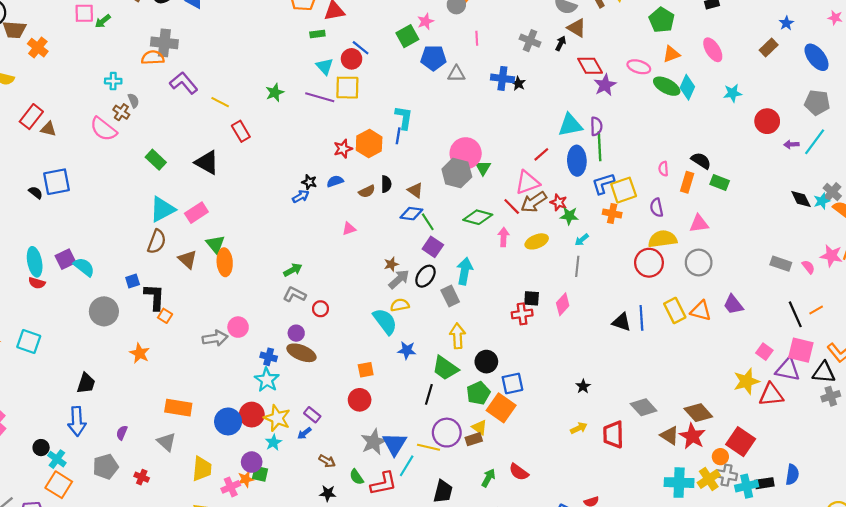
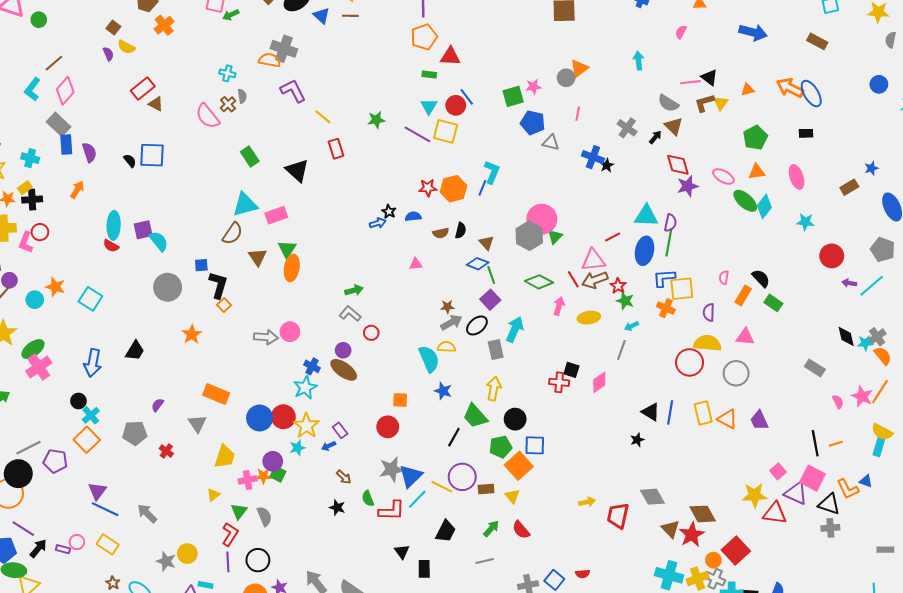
gray rectangle: (781, 264) -> (815, 368), moved
black star: (583, 386) -> (637, 440), moved
blue arrow: (77, 421) -> (93, 363), moved
yellow triangle: (479, 427) -> (512, 496), moved

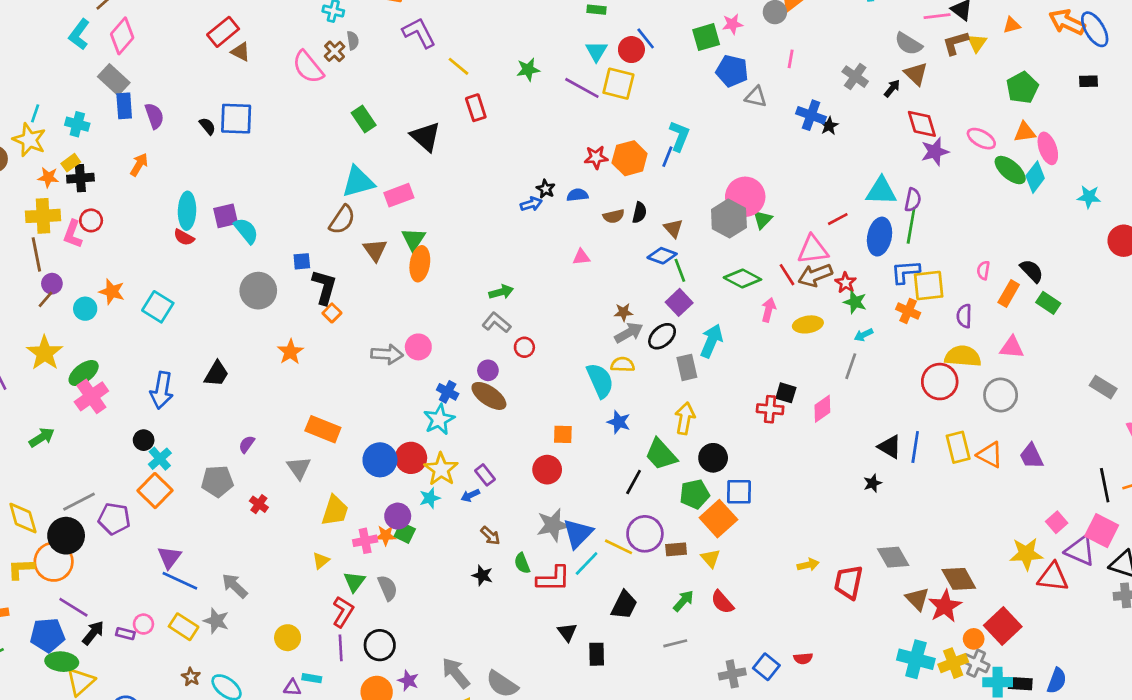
pink ellipse: (797, 177) -> (1048, 148), moved
gray star: (166, 561) -> (216, 621), moved

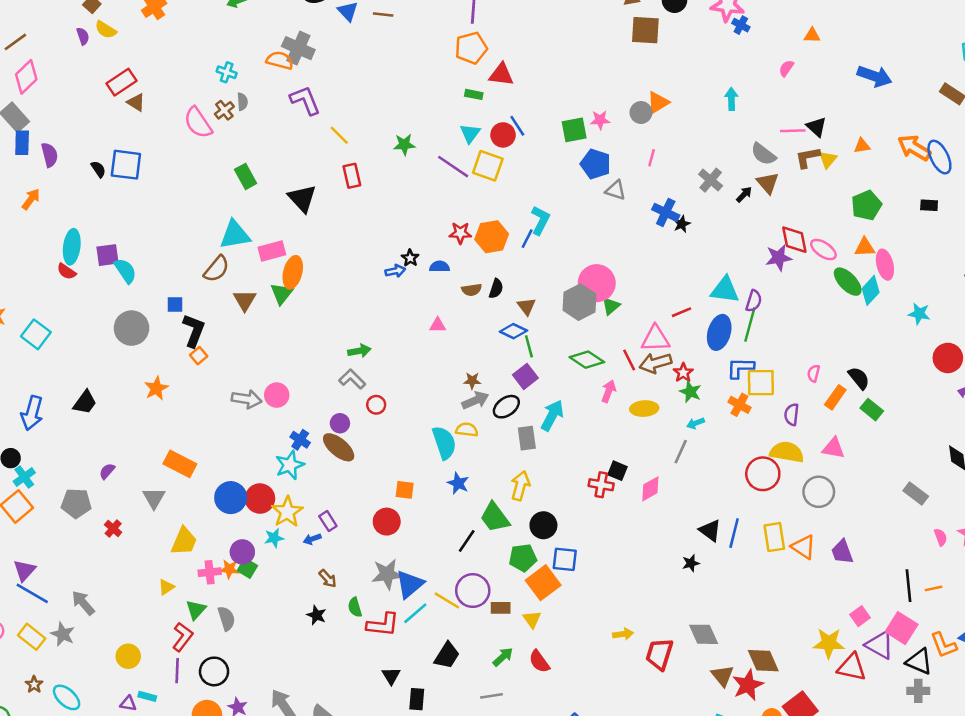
red diamond: (922, 124) -> (794, 240), moved
orange ellipse: (420, 264) -> (293, 272), moved

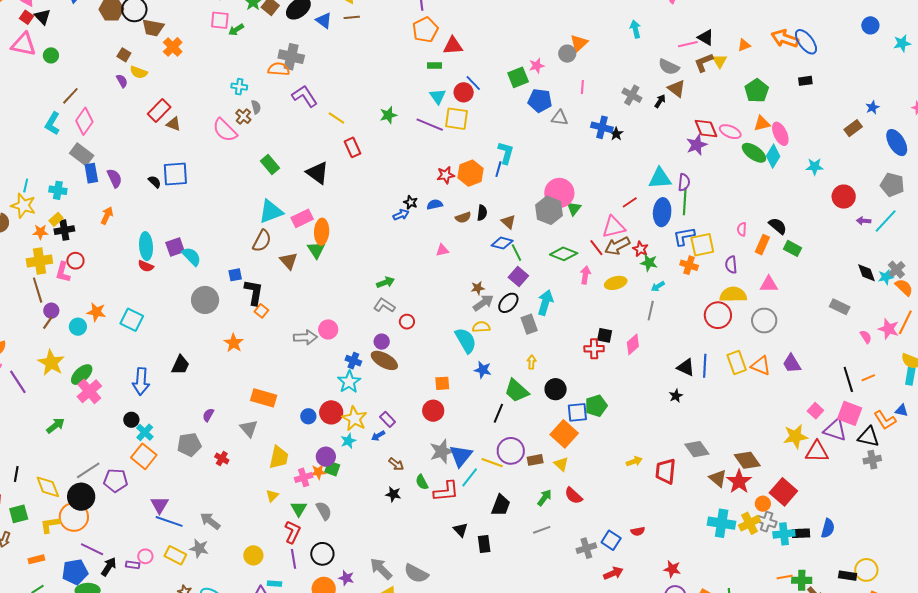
yellow arrow: (520, 486) -> (532, 362), size x0.6
blue circle: (231, 498) -> (308, 416), size x0.6
green pentagon: (523, 558) -> (596, 406), moved

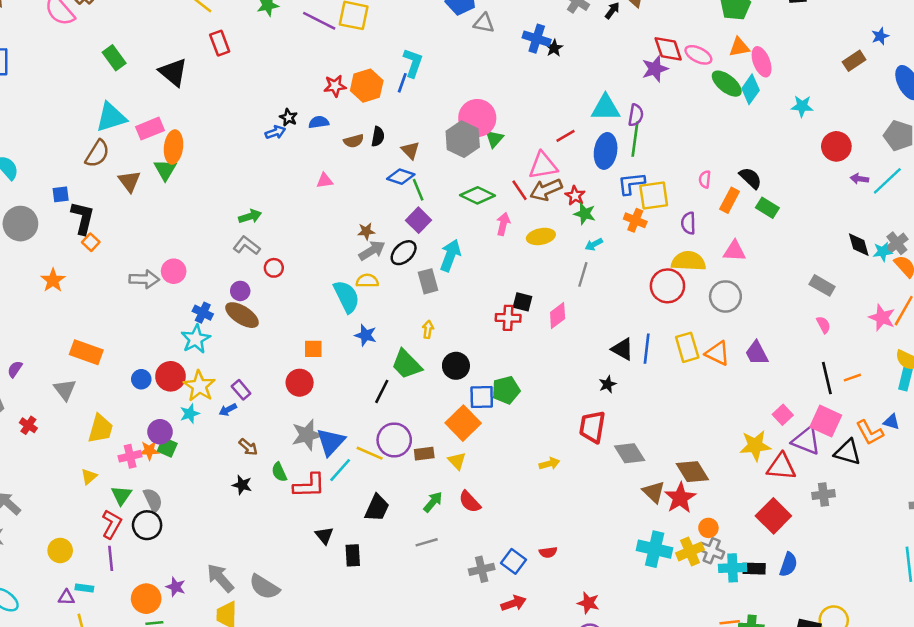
pink semicircle: (866, 337) -> (823, 325), moved
gray cross: (872, 460) -> (823, 495), moved
red trapezoid: (666, 471) -> (592, 427), moved
red square: (783, 492) -> (773, 516), moved
black circle: (322, 554) -> (147, 525), moved

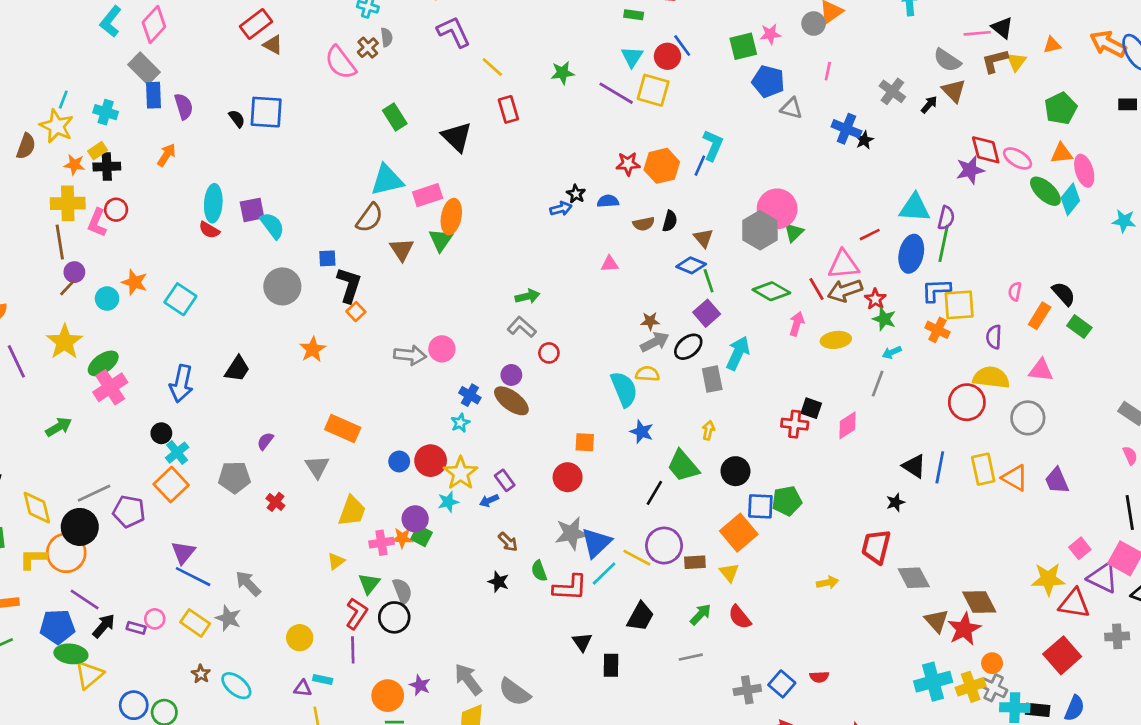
cyan star: (196, 339) -> (460, 423), size x0.6
cyan cross: (655, 549) -> (933, 682), turned -32

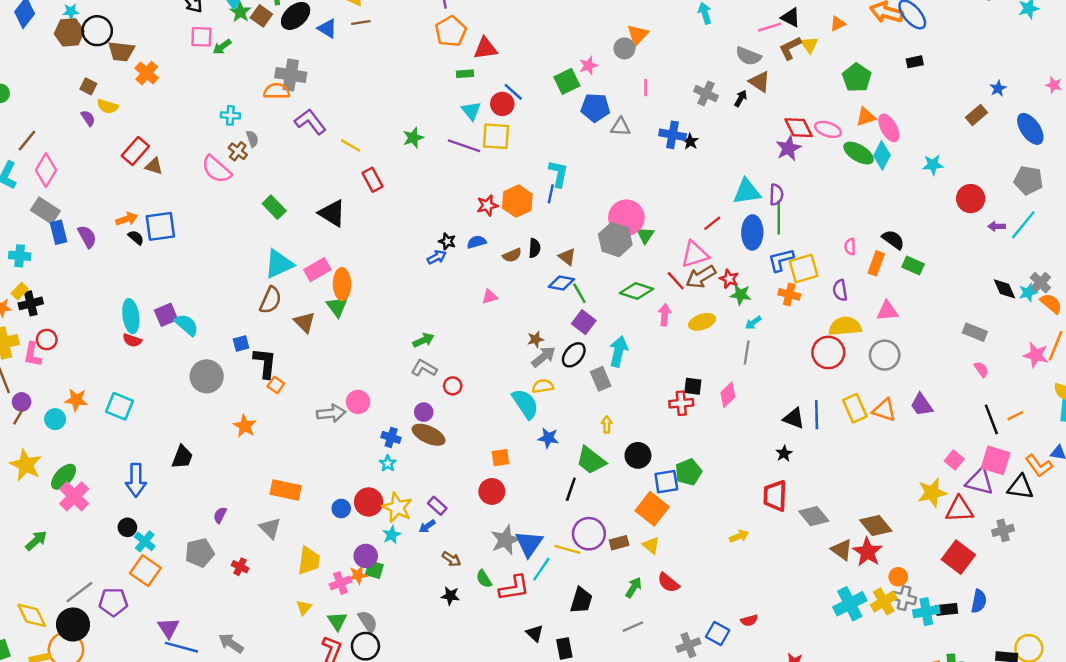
orange arrow: (166, 155) -> (127, 219), moved, turned 50

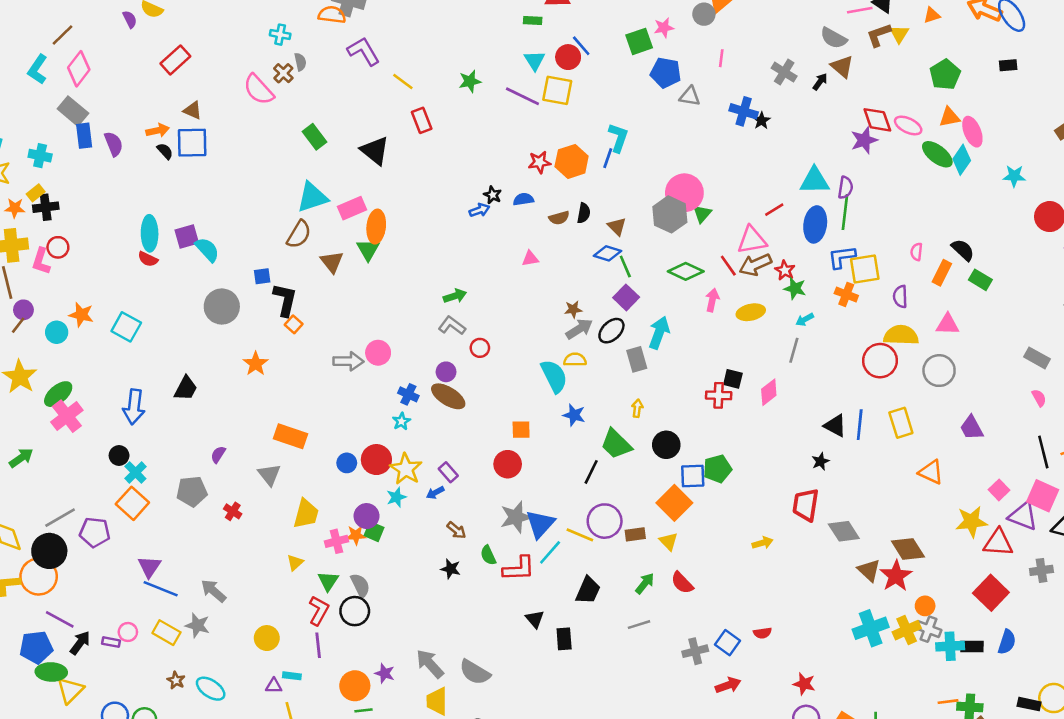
brown triangle: (154, 166) -> (193, 110), moved
orange triangle: (884, 410) -> (931, 472), moved

